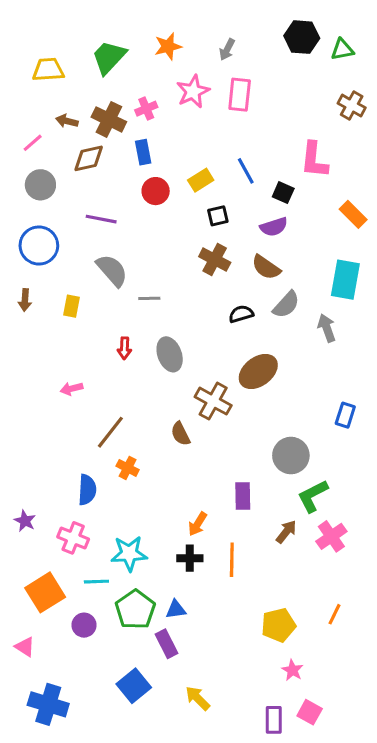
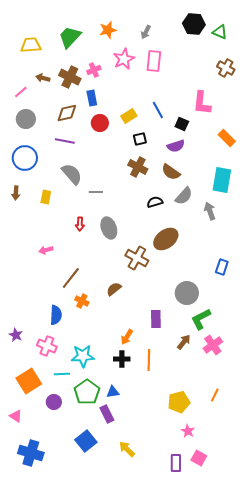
green triangle: (342, 49) -> (220, 32), turned 35
brown diamond: (89, 158) -> (67, 113), moved
brown semicircle: (180, 434) -> (114, 289), moved, turned 77

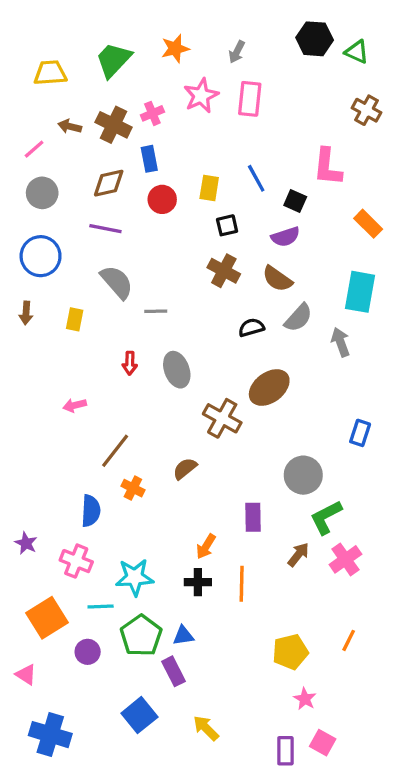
yellow rectangle: (129, 116) -> (209, 188), turned -49

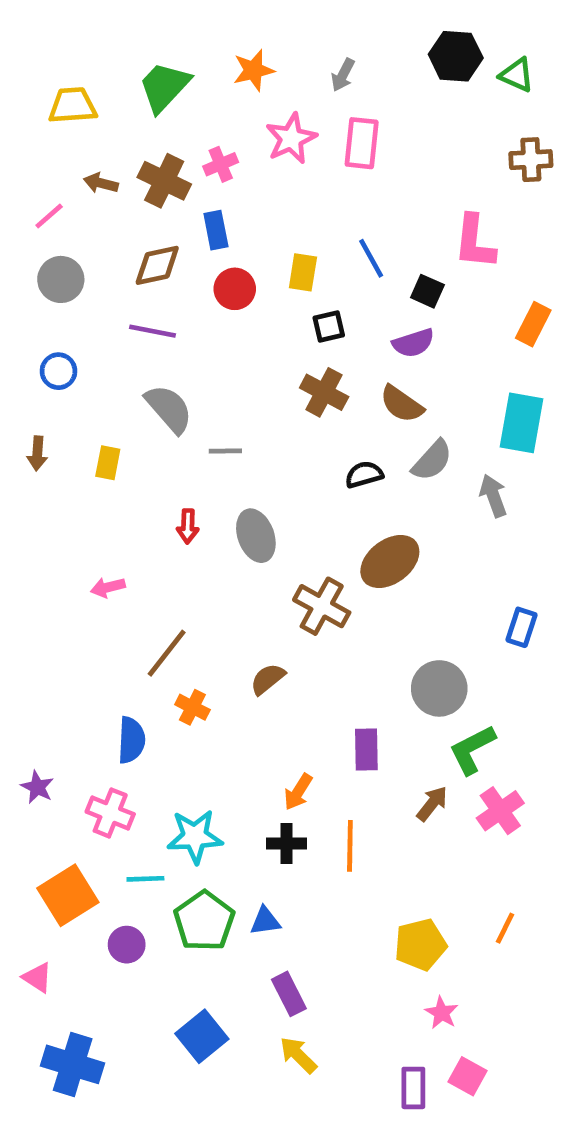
brown cross: (367, 110) -> (531, 160), turned -32
orange rectangle: (368, 224) -> (533, 324), turned 72
blue circle: (41, 256) -> (58, 371), size x0.6
purple rectangle: (174, 671) -> (289, 994), moved

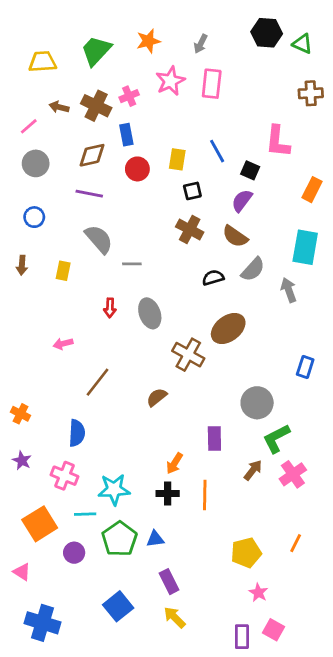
purple semicircle: (413, 343) -> (242, 201), turned 145
orange cross: (192, 707) -> (20, 414), moved

